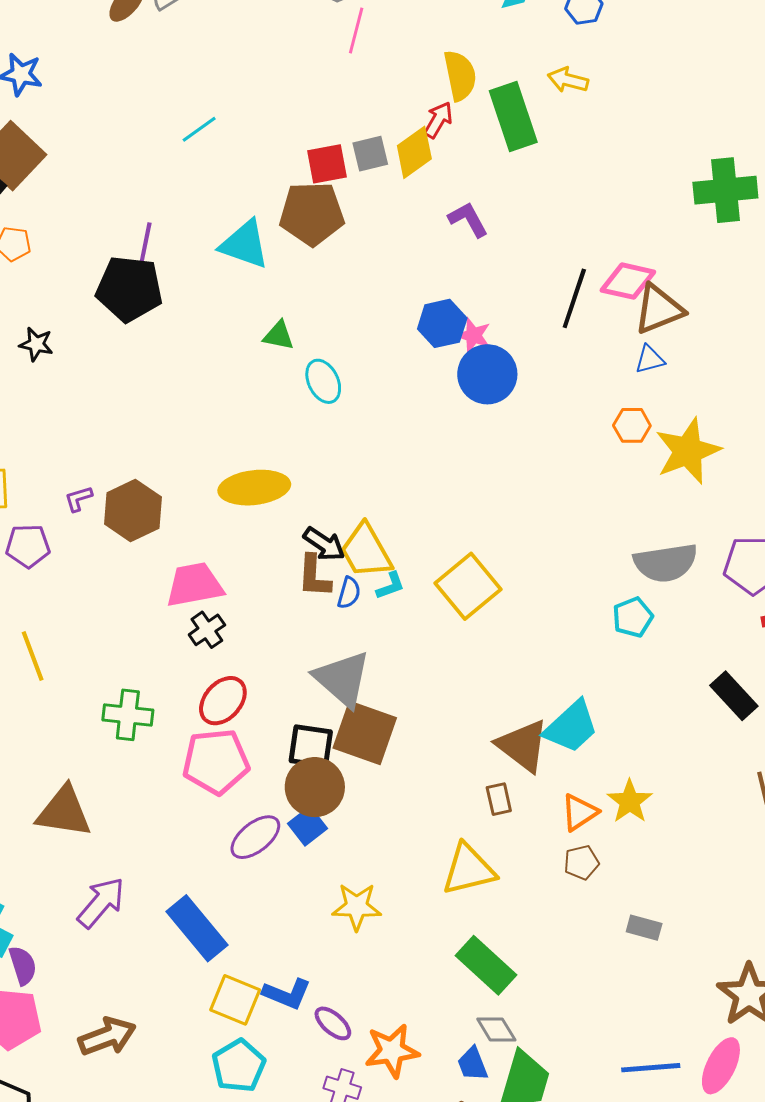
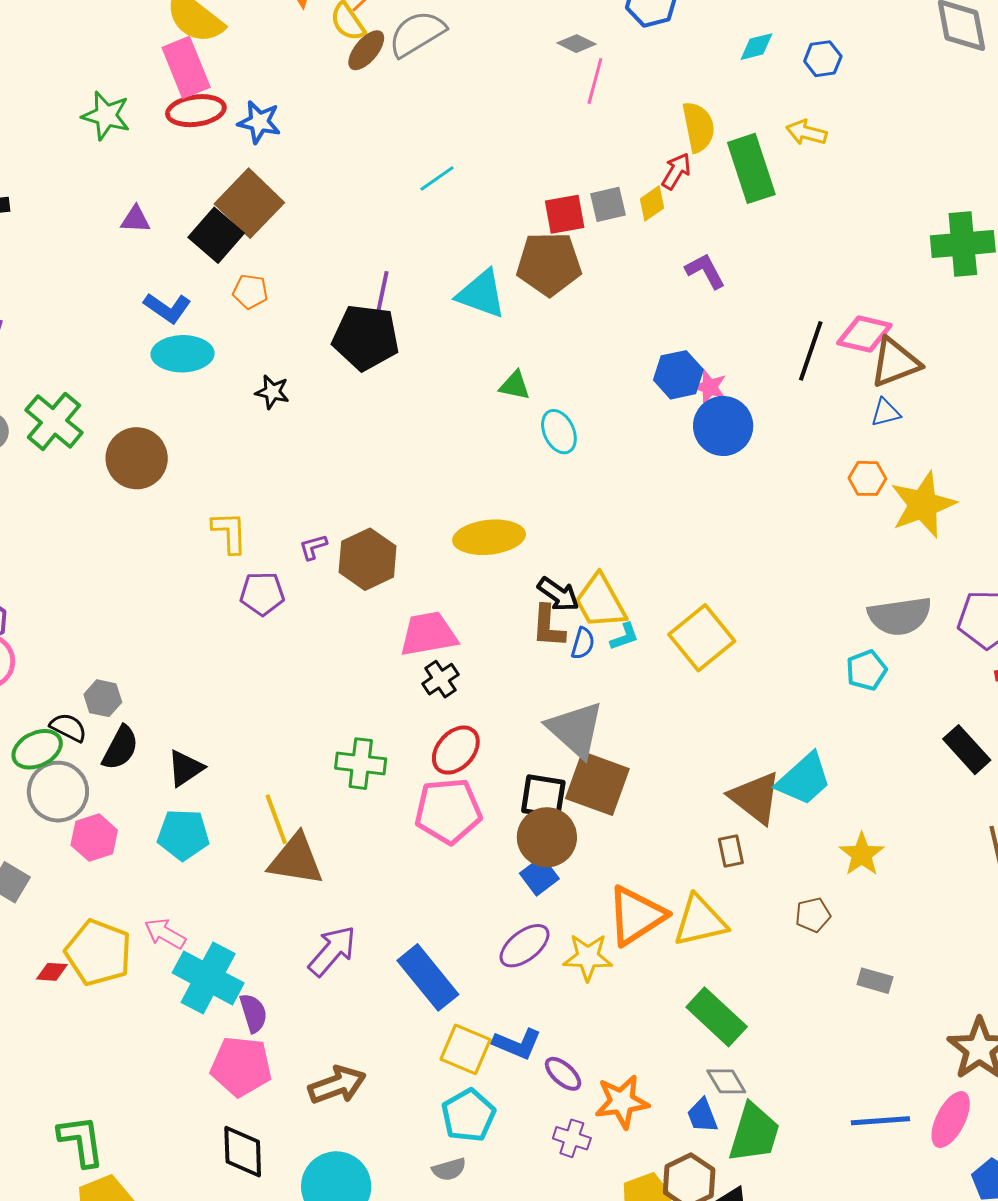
yellow diamond: (414, 152) -> (652, 203), size x0.7
yellow line: (33, 656) -> (276, 819), moved
orange triangle: (580, 812) -> (636, 916), moved, size x1.6
purple ellipse: (255, 837) -> (524, 946), moved

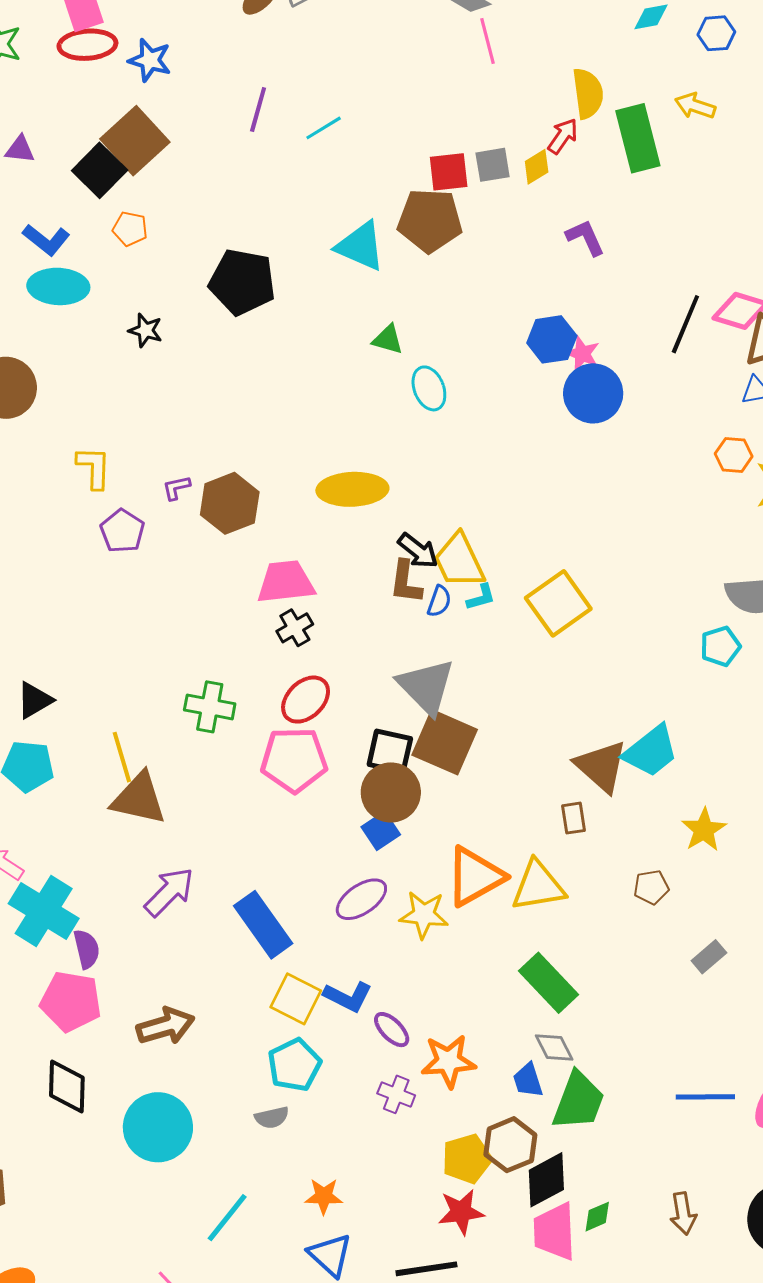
pink line: (595, 81) -> (487, 41), turned -33
purple line: (382, 294) -> (258, 110), moved
purple pentagon: (262, 594) -> (122, 531), turned 30
gray rectangle: (875, 981) -> (709, 957), turned -60

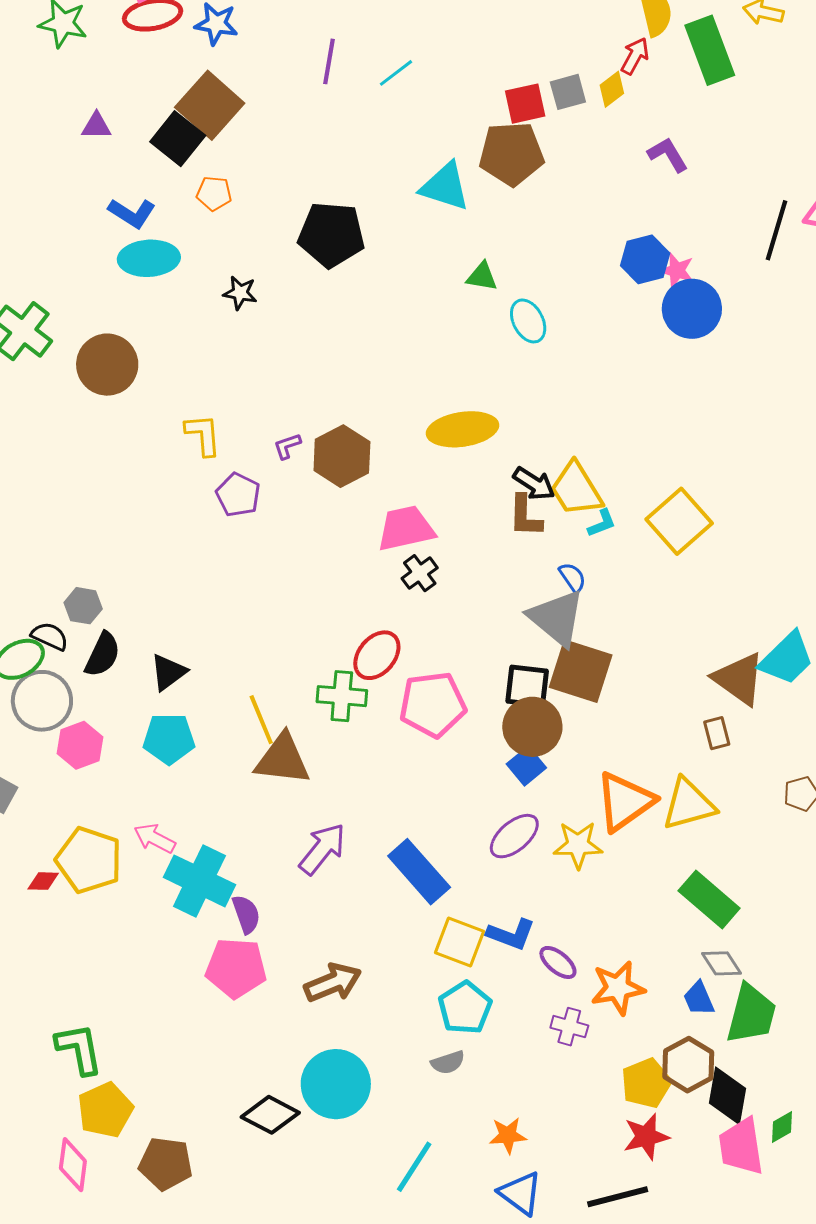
blue semicircle: (439, 601) -> (572, 577), moved, turned -48
red ellipse: (306, 700) -> (377, 655), moved
green cross: (210, 707) -> (342, 696), moved
black diamond: (67, 1086) -> (270, 1115), moved, turned -58
black diamond: (546, 1180) -> (728, 1096), turned -46

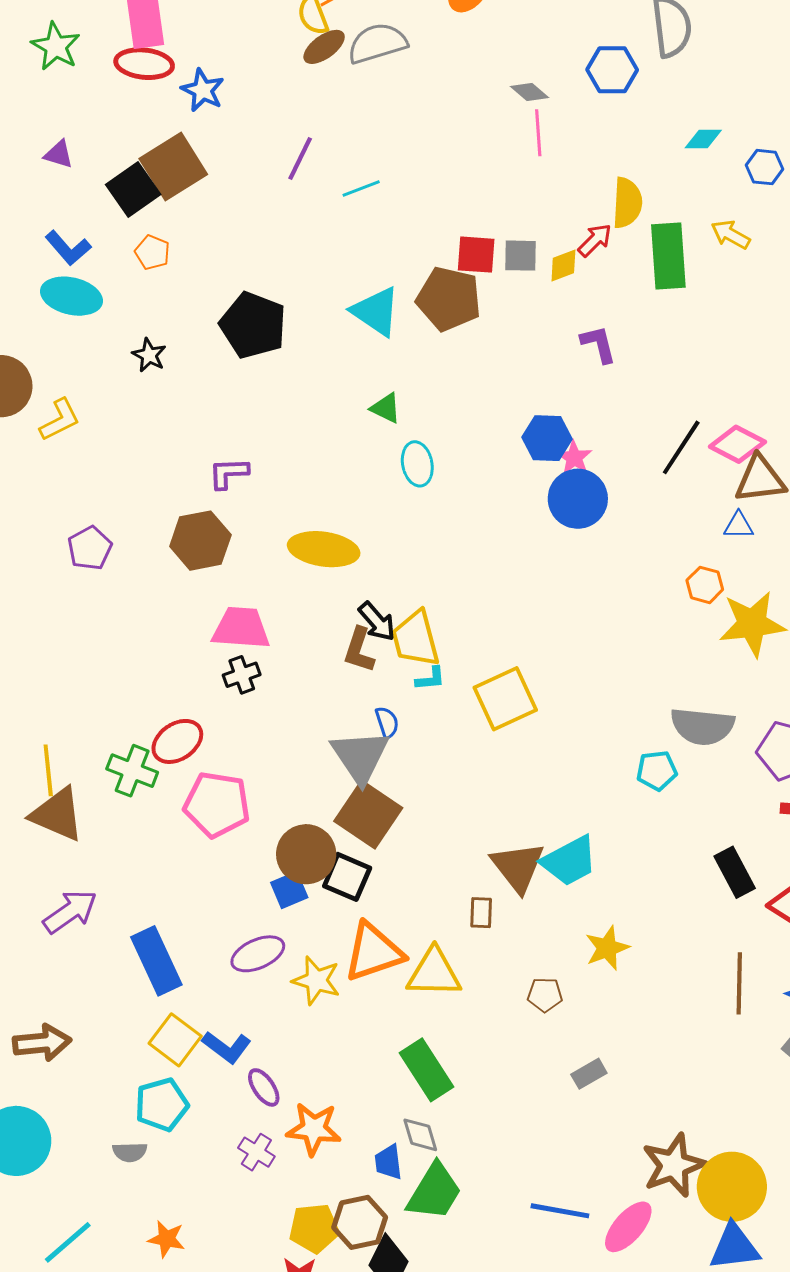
yellow L-shape: (203, 435) -> (60, 420), moved, turned 51
purple L-shape: (287, 446) -> (228, 473), moved, size x1.4
black square: (527, 686) -> (347, 877), moved

